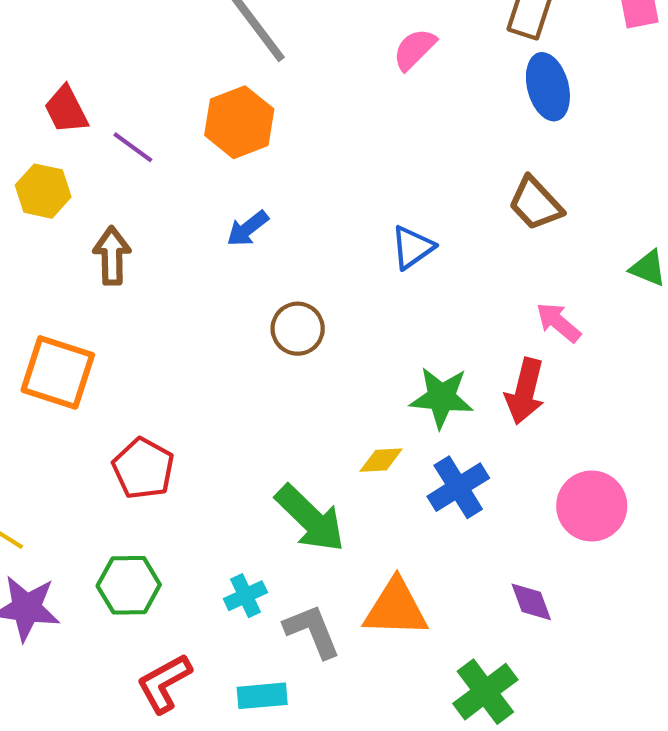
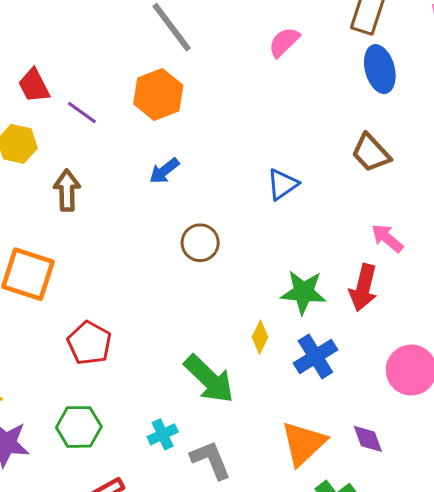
yellow diamond: (381, 460) -> (260, 337), turned -60
orange triangle: (396, 608) -> (303, 443), moved, turned -45

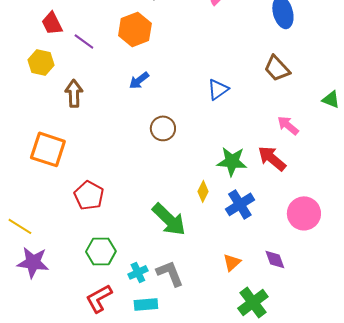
red arrow: (363, 288) -> (272, 158), turned 116
green hexagon: (79, 427) -> (101, 251), moved
cyan cross: (163, 434) -> (138, 272), moved
orange triangle: (303, 443) -> (232, 262), size x0.6

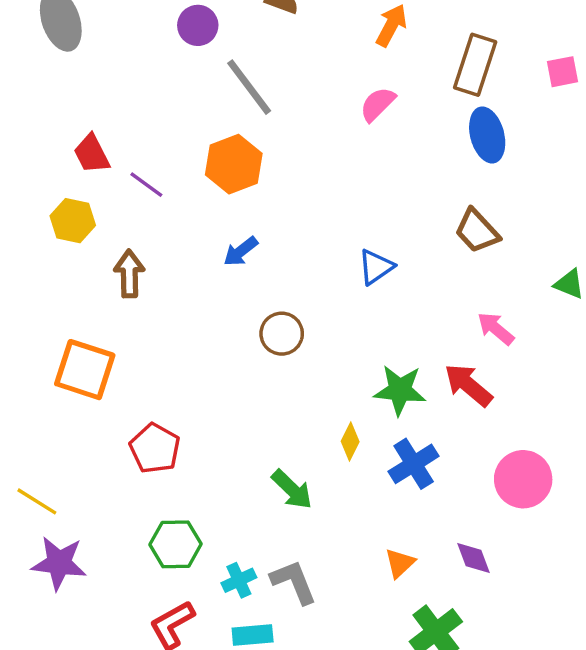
green arrow: (169, 219) -> (292, 489), size x0.7

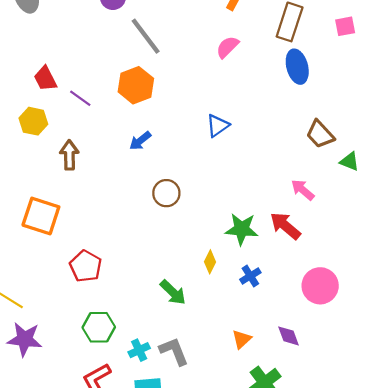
brown trapezoid: (477, 231) -> (320, 134), moved
blue triangle: (376, 267) -> (218, 126), moved
blue cross: (414, 464) -> (250, 276), size x0.7

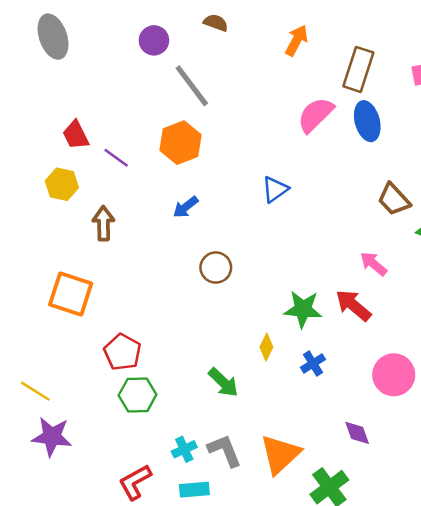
pink semicircle: (227, 47) -> (315, 115), moved, size x1.4
green hexagon: (99, 327) -> (138, 395), moved
orange triangle: (242, 339) -> (280, 454), moved, size x1.8

